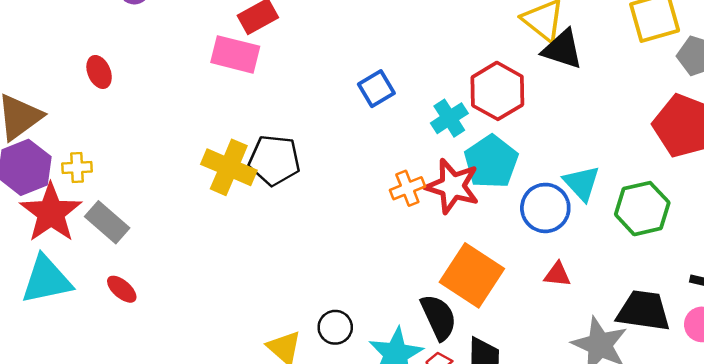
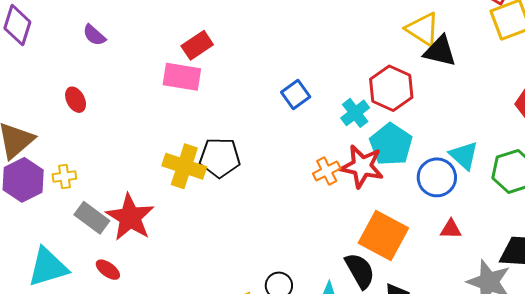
red star: (51, 213) -> (130, 217), moved

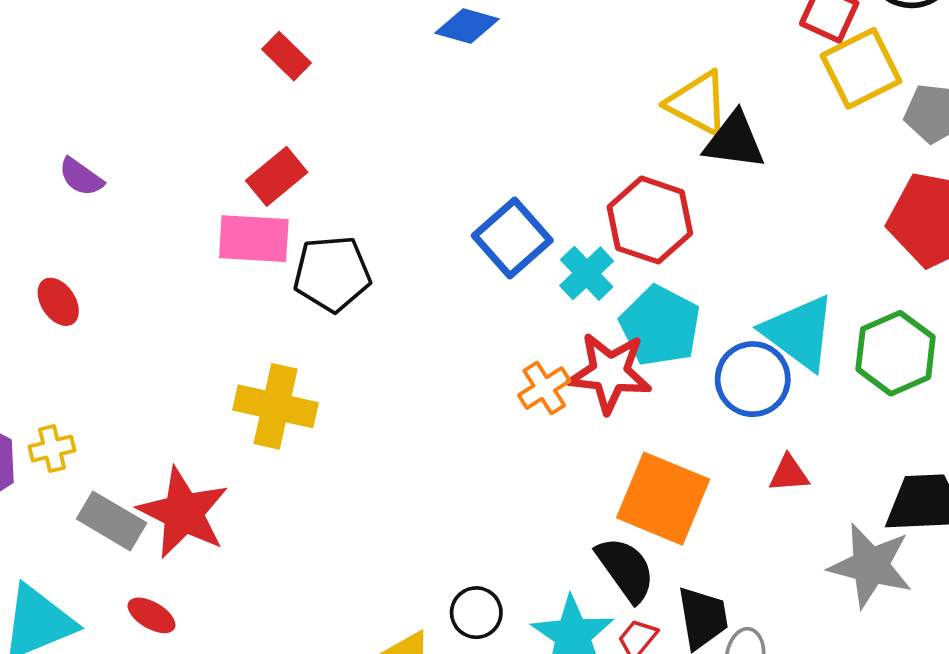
blue square: (296, 94) -> (512, 238), moved, size x1.4
cyan triangle: (464, 155) -> (799, 333), size x1.4
black pentagon: (220, 158) -> (332, 274), moved

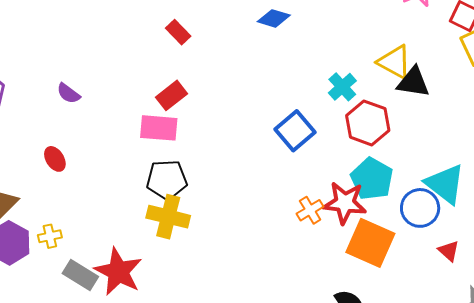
cyan cross: (587, 273) -> (342, 87), moved
black pentagon: (332, 274) -> (167, 180), moved
red triangle: (789, 474) -> (449, 251), moved, turned 45
orange square: (663, 499) -> (370, 243), moved

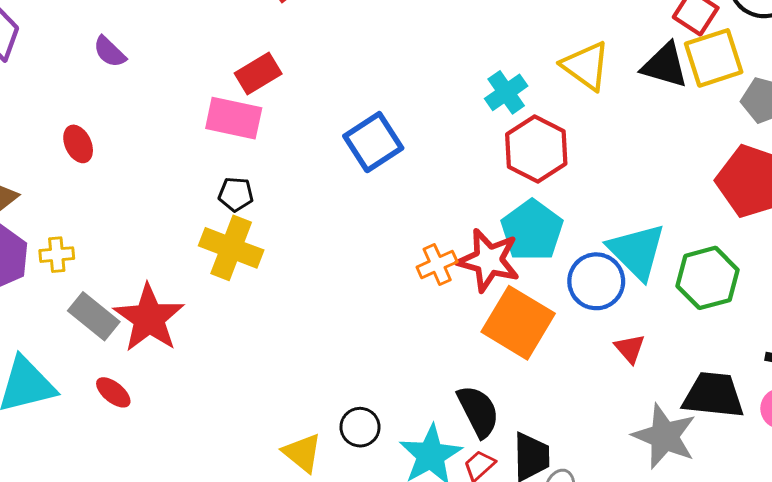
black triangle: (413, 82) -> (665, 65), moved
blue square: (295, 131) -> (373, 142), moved
black pentagon: (167, 180) -> (236, 194), size x0.6

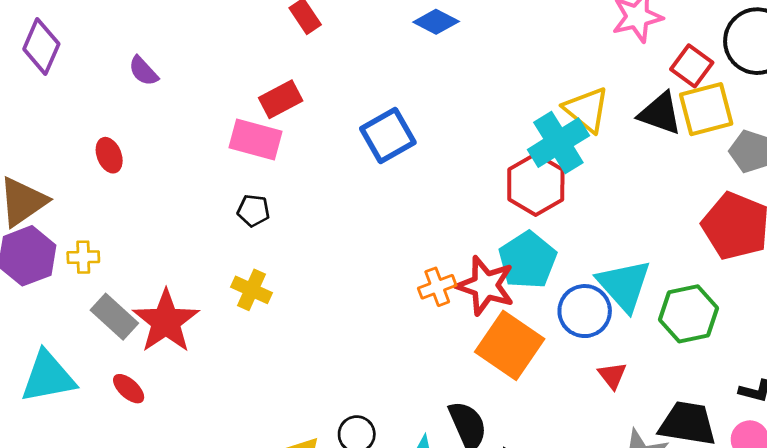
cyan cross: (506, 92) -> (558, 143), moved, size x1.5
blue square: (373, 142) -> (388, 135), moved
yellow cross: (231, 248) -> (251, 290), moved, size x0.7

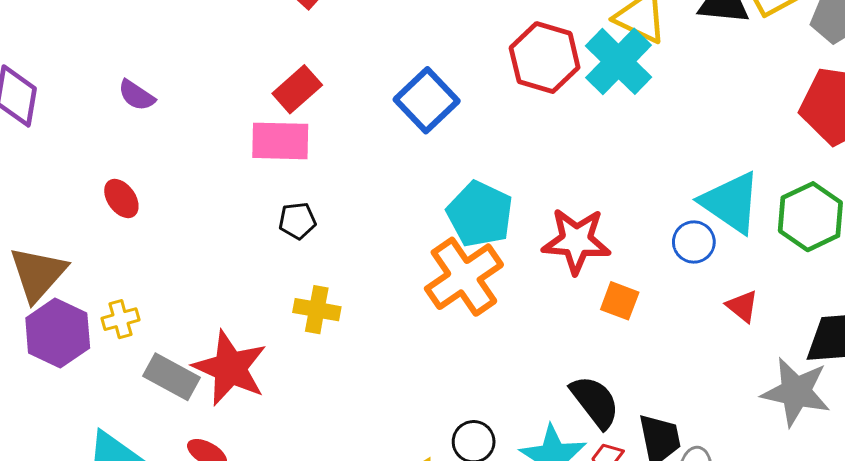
red hexagon: (536, 185) -> (545, 58), moved
cyan pentagon: (528, 260) -> (480, 214), moved
orange cross: (437, 287) -> (464, 277), moved, size x1.8
blue circle: (585, 311) -> (694, 242), size x0.7
orange square: (510, 345) -> (620, 301), size x0.5

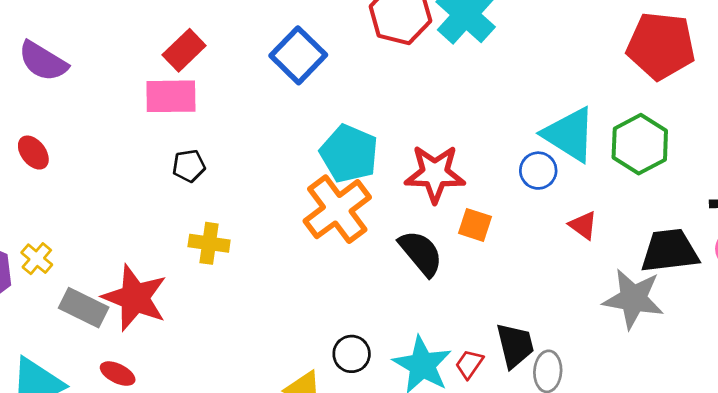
purple semicircle: (137, 95) -> (43, 61), size x1.5
yellow cross: (121, 319) -> (37, 259), turned -32
black semicircle: (595, 402) -> (421, 253), moved

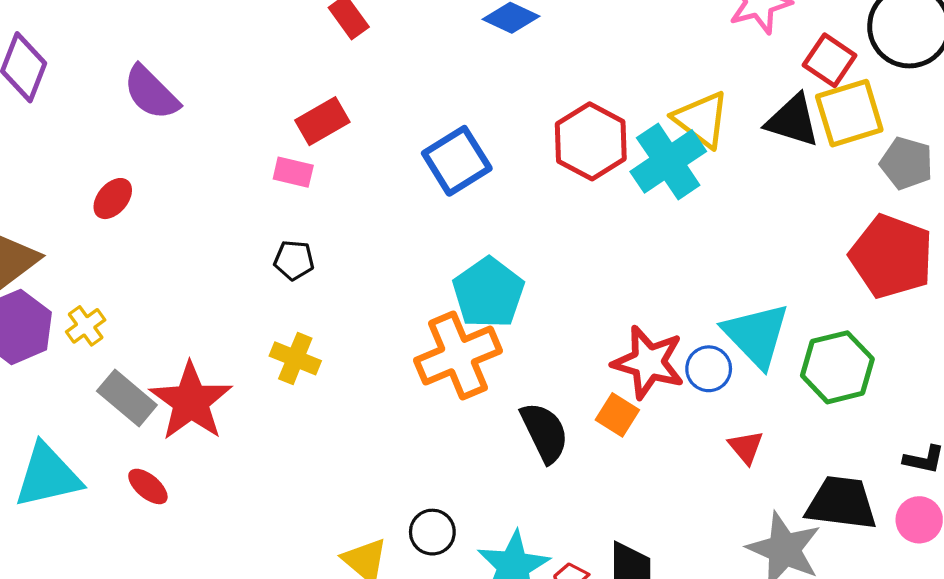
pink rectangle: (171, 96) -> (293, 172), size x0.6
red ellipse: (33, 153) -> (113, 199), turned 64
red star: (435, 174) -> (648, 362), moved

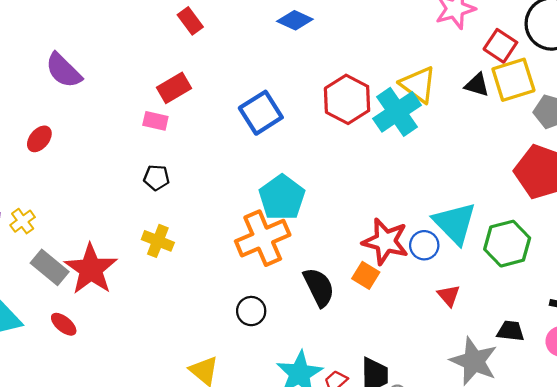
black triangle: (793, 121) -> (477, 85), size x0.7
black trapezoid: (841, 503) -> (511, 331), size x0.6
black circle: (432, 532) -> (251, 311), moved

